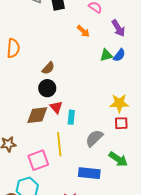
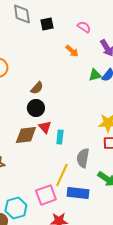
gray semicircle: (94, 138) -> (83, 158), turned -36
yellow line: (59, 144) -> (62, 175), moved, turned 30
pink square: (38, 160) -> (46, 195), moved

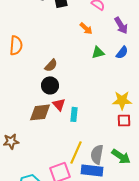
green triangle: (95, 75) -> (98, 52), moved
gray semicircle: (83, 158) -> (97, 154), moved

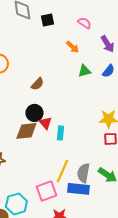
black circle: (50, 85) -> (34, 113), moved

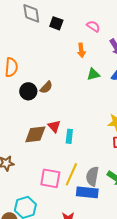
black square: (47, 20) -> (56, 23), turned 32
orange arrow: (72, 47) -> (81, 50), turned 40
black circle: (34, 113) -> (28, 91), moved
pink square: (46, 191) -> (50, 178), moved, turned 30

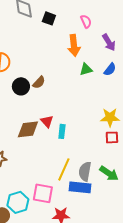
pink semicircle: (93, 26) -> (86, 21), turned 32
orange arrow: (81, 50) -> (74, 45), size x1.5
pink square: (50, 178) -> (43, 193), moved

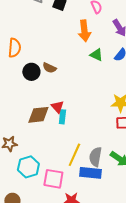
green triangle: (86, 69) -> (96, 55), turned 40
brown semicircle: (39, 82) -> (49, 68), turned 72
cyan rectangle: (62, 131) -> (62, 117), moved
cyan hexagon: (18, 202) -> (28, 167), moved

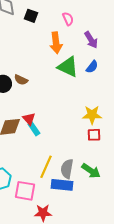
green triangle: (96, 55) -> (68, 67), size x1.6
cyan rectangle: (62, 117) -> (34, 129), turned -40

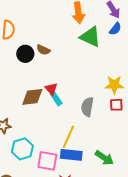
blue semicircle: (92, 67) -> (115, 29), moved
gray semicircle: (67, 169) -> (87, 107), moved
green arrow: (91, 171) -> (104, 158), moved
blue rectangle: (62, 185) -> (71, 155), moved

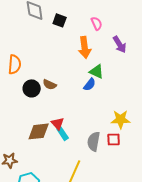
blue semicircle: (115, 29) -> (90, 84), moved
green triangle: (90, 37) -> (97, 71), size x0.7
red square: (116, 105) -> (114, 139), moved

